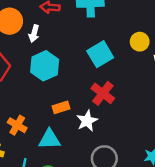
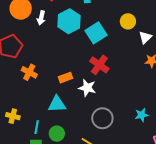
cyan hexagon: (45, 66) -> (69, 21), moved
white star: (87, 121) -> (87, 88), turned -30
orange cross: (17, 125) -> (29, 72), moved

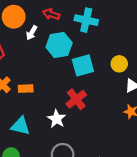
orange rectangle: (65, 78) -> (26, 89), moved

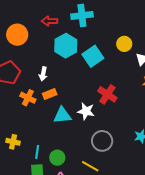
white arrow: (32, 33) -> (43, 74), moved
red cross: (76, 99) -> (107, 94), moved
cyan triangle: (20, 126) -> (62, 115), moved

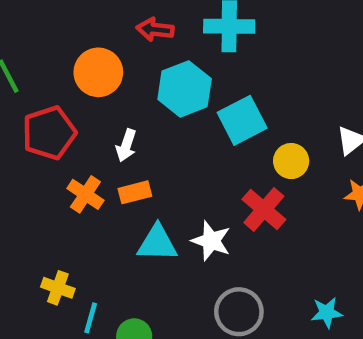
orange circle: (17, 35) -> (98, 72), moved
yellow circle: (124, 44) -> (291, 161), moved
yellow cross: (13, 142) -> (58, 288), moved

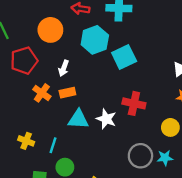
yellow circle: (291, 161) -> (170, 127), moved
red cross: (264, 209) -> (134, 103), turned -30
gray circle: (239, 312) -> (140, 156), moved
cyan line: (91, 318) -> (53, 145), moved

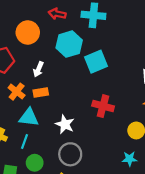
cyan triangle: (78, 119) -> (29, 117), moved
white star: (106, 119) -> (65, 124), moved
gray circle: (140, 156) -> (70, 154), moved

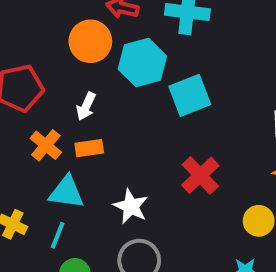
orange circle: (28, 32) -> (90, 41), moved
red cross: (103, 106) -> (200, 175), turned 30

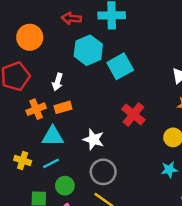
orange circle: (90, 41) -> (30, 37), moved
orange cross: (46, 145) -> (36, 109), turned 36
cyan line: (58, 235) -> (51, 163), turned 49

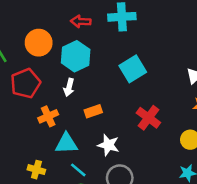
cyan hexagon: (88, 50) -> (76, 56), moved
orange rectangle: (63, 107) -> (93, 111), moved
cyan line: (51, 163) -> (78, 170), moved, turned 70

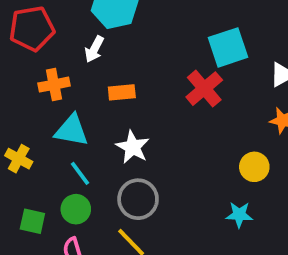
cyan square: (133, 69) -> (228, 47), moved
red cross: (148, 118) -> (204, 89), moved

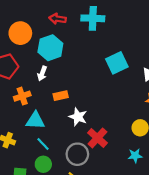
red cross: (204, 89) -> (97, 138), moved
white star: (133, 147) -> (78, 117), moved

